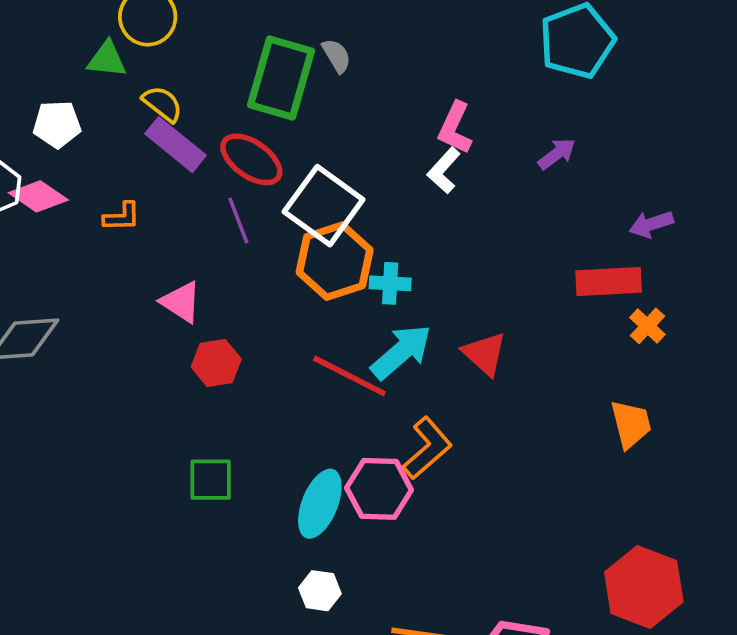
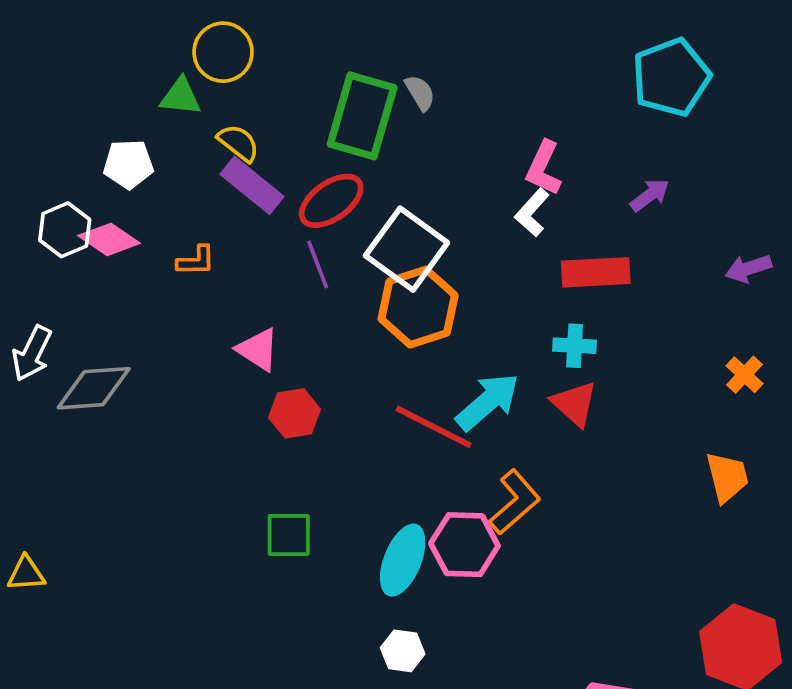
red ellipse: (251, 159) -> (331, 201), turned -70
red rectangle: (609, 282) -> (596, 272), moved
cyan cross: (390, 283) -> (575, 346), moved

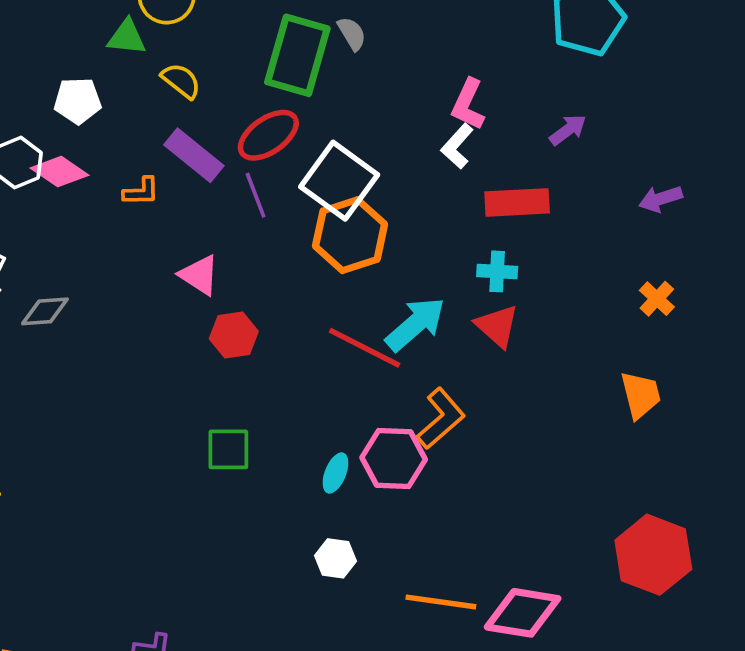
purple rectangle: (252, 185) -> (194, 155), moved
gray diamond: (94, 388) -> (45, 311), size x0.7
cyan ellipse: (403, 560) -> (335, 473), size x0.6

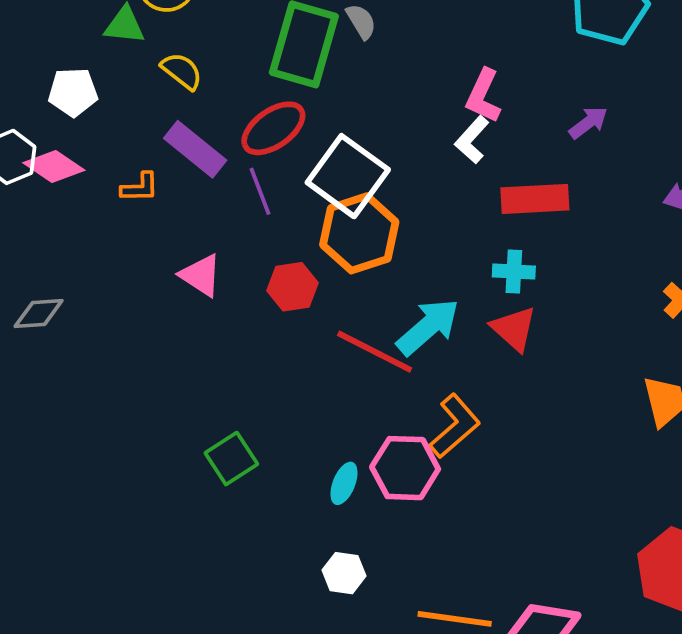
red hexagon: (234, 335) -> (292, 287), moved
green square: (228, 449) -> (231, 459), turned -33

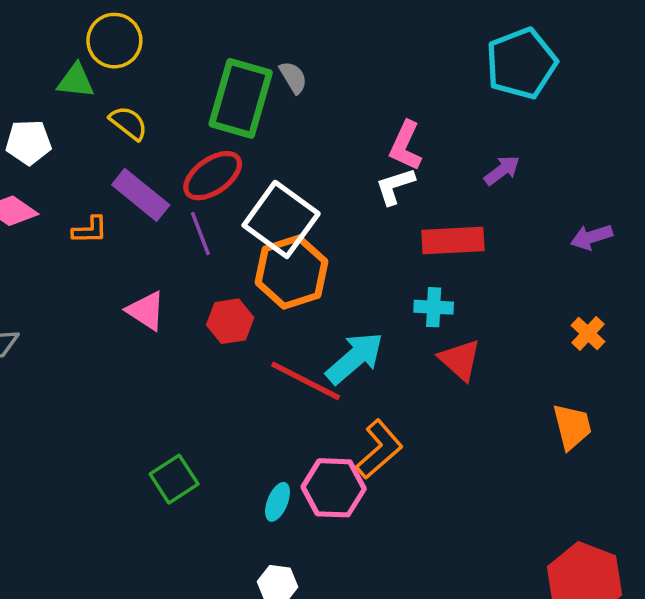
white L-shape: (472, 140) -> (395, 186), turned 30
red triangle: (514, 329) -> (460, 360), moved

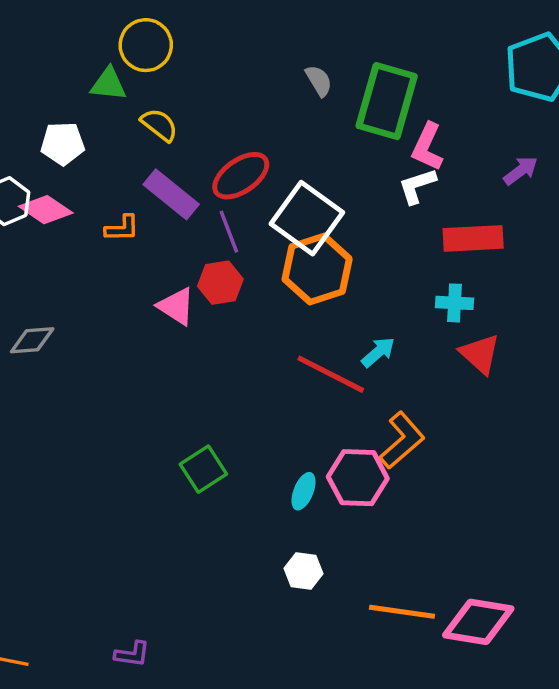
green rectangle: (241, 98) -> (387, 101), moved
red hexagon: (230, 321) -> (220, 283), moved
cyan arrow: (355, 358) -> (378, 352), size x0.6

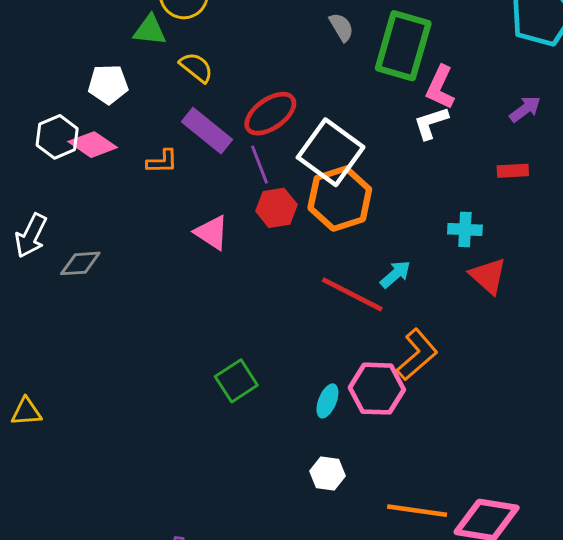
red rectangle: (473, 238) -> (513, 171), moved, size x0.6
red hexagon: (220, 283) -> (276, 208), moved

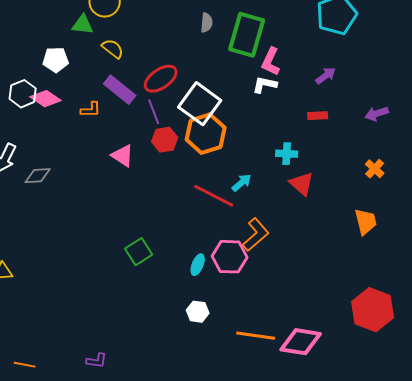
gray semicircle: (341, 27) -> (207, 23), turned 36
white L-shape: (431, 123) -> (265, 85), turned 30

